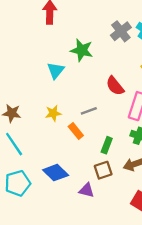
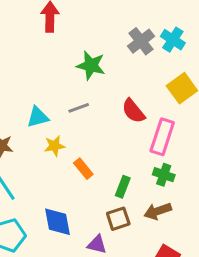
cyan triangle: (56, 70) -> (38, 117), moved, turned 36
gray line: (89, 111) -> (79, 108), moved
blue diamond: (56, 173) -> (57, 222), turned 35

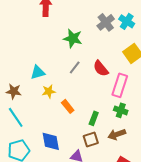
gray line: (79, 108) -> (75, 67), moved, turned -32

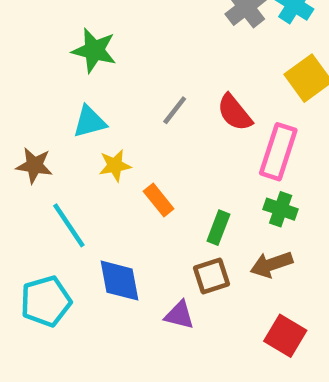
green star: (73, 38) -> (94, 50), moved
cyan line: (16, 117) -> (69, 225), moved

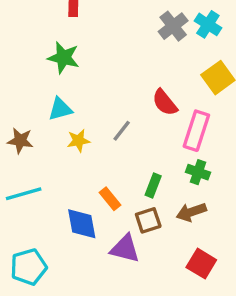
gray line: (175, 110) -> (122, 131), moved
orange rectangle: (159, 200) -> (110, 199), moved
cyan line: (69, 225) -> (24, 194), moved, turned -72
cyan pentagon: (46, 301) -> (29, 267), moved
purple triangle: (179, 315) -> (125, 249), size x1.4

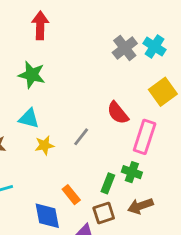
cyan triangle: (60, 109) -> (29, 119), turned 30
green cross: (198, 172) -> (132, 172), moved

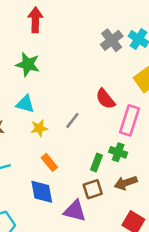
orange rectangle: (71, 195) -> (49, 162), moved

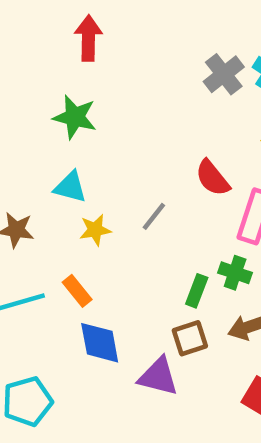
orange rectangle: (49, 162) -> (77, 291), moved

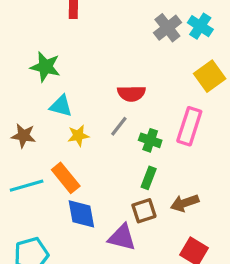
green star: (75, 117) -> (45, 67), moved
red semicircle: (212, 178) -> (131, 93), moved, turned -52
green cross: (235, 273) -> (150, 140), moved
orange rectangle: (77, 291) -> (66, 178), size x1.4

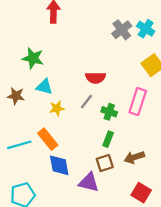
brown star: (23, 136) -> (16, 96), moved

